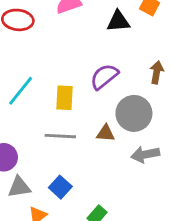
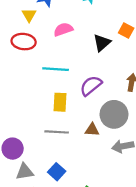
black triangle: (118, 21) -> (102, 43), turned -36
cyan line: (21, 91) -> (56, 69), moved, turned 55

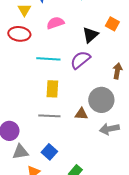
purple semicircle: (91, 86) -> (80, 60), moved

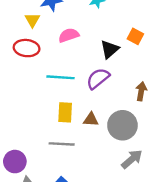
brown triangle: (81, 114) -> (91, 119), moved
gray arrow: (109, 129) -> (132, 159), turned 150

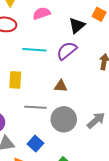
yellow rectangle: (65, 112) -> (15, 80), moved
gray circle: (122, 125) -> (64, 119), moved

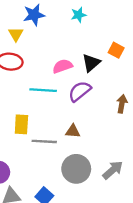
pink semicircle: (42, 13) -> (63, 66), moved
gray line: (35, 107) -> (44, 141), moved

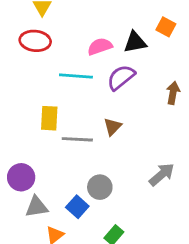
black triangle: (91, 63) -> (135, 42), turned 30
brown triangle: (73, 131) -> (113, 127), turned -49
gray circle: (76, 169) -> (100, 187), moved, size x0.7

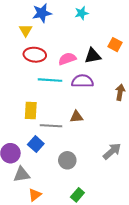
red ellipse: (35, 41) -> (35, 55), moved
purple semicircle: (121, 77) -> (83, 81), turned 40
brown triangle: (113, 127) -> (76, 117), turned 40
blue square: (77, 207) -> (36, 144), moved

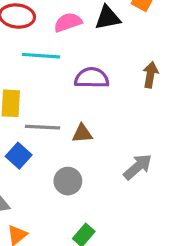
purple semicircle: (83, 81) -> (92, 78), moved
brown triangle: (76, 117) -> (82, 133), moved

